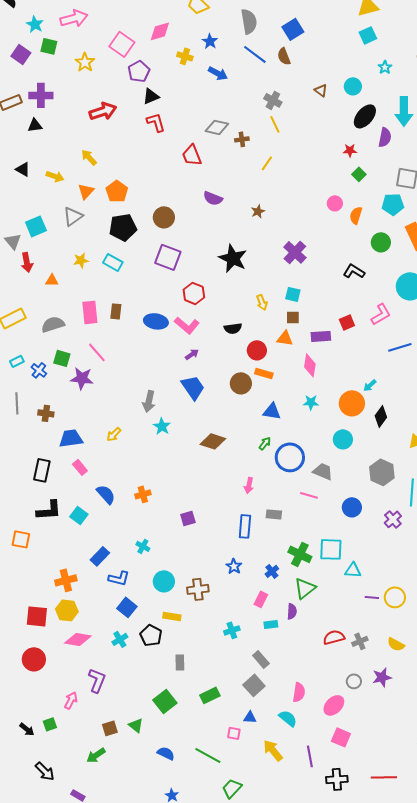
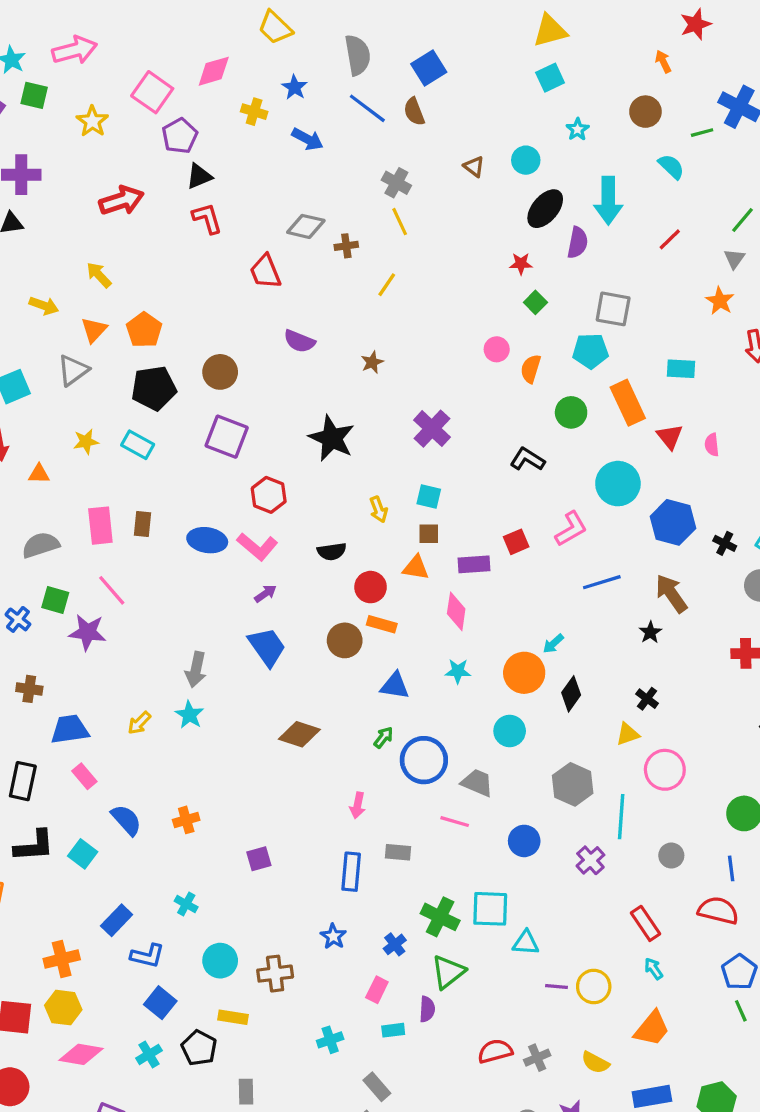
cyan star: (162, 426) -> (189, 715), moved

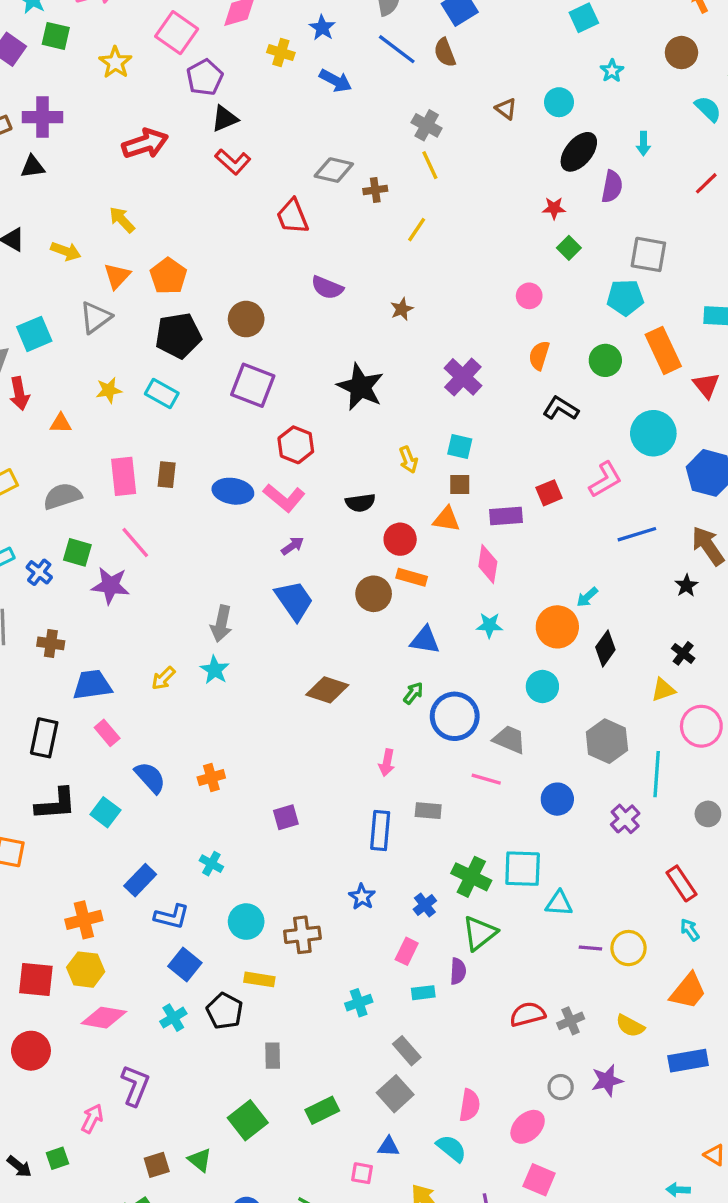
cyan arrow: (608, 201) -> (643, 144), size x0.5
red L-shape: (207, 218) -> (233, 162), turned 148
orange semicircle: (531, 369) -> (539, 355), moved

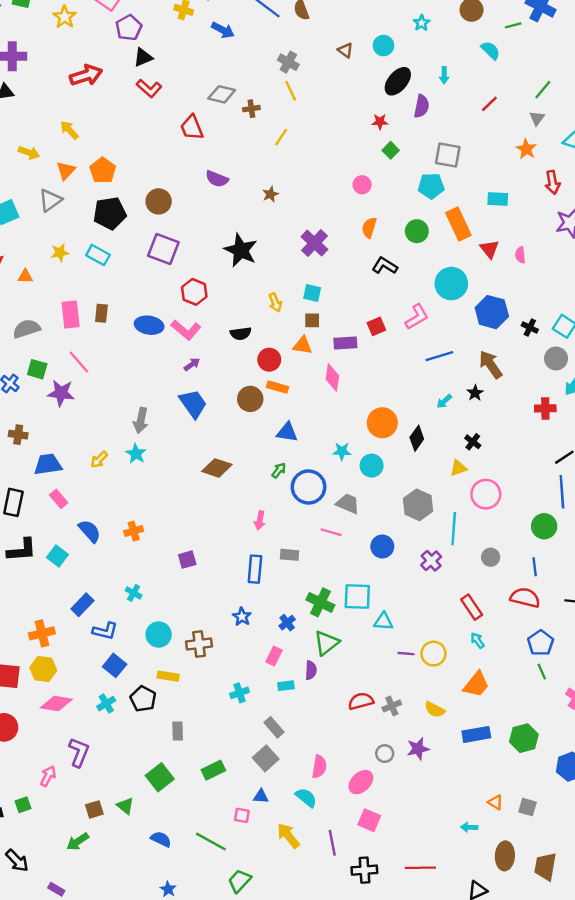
cyan arrow: (587, 597) -> (444, 401), moved
cyan star: (489, 625) -> (342, 451), moved

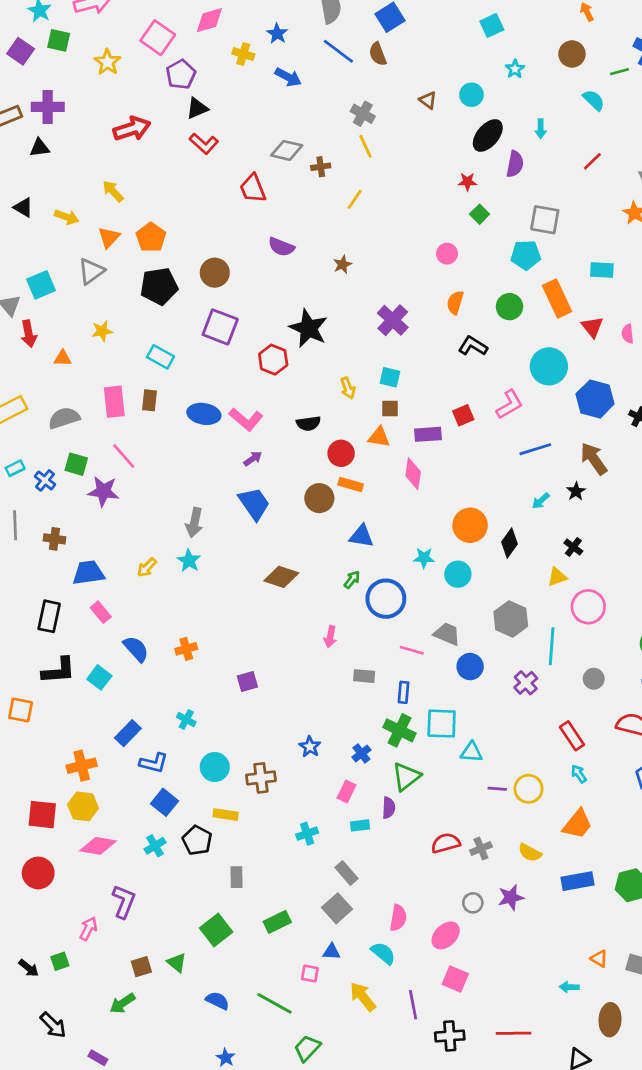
cyan rectangle: (98, 255) -> (160, 357), moved
red hexagon: (194, 292) -> (273, 360), moved
gray trapezoid: (348, 504) -> (447, 634), moved
blue rectangle: (255, 569) -> (404, 692), moved, size x0.7

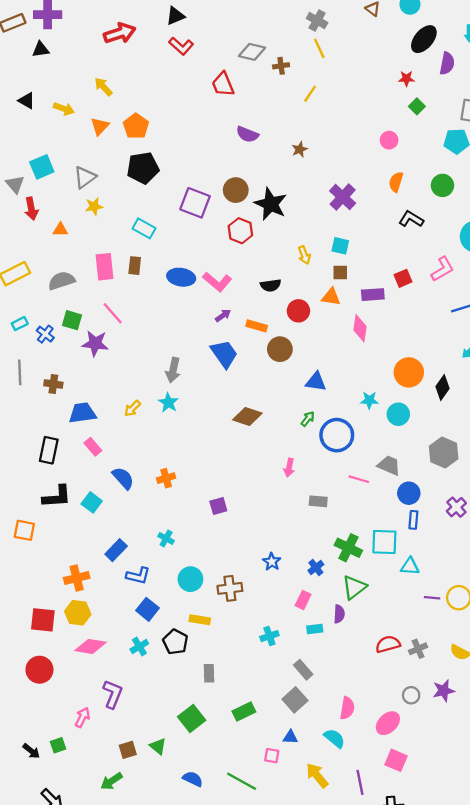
gray triangle: (91, 271) -> (85, 177), moved
brown circle: (215, 273) -> (236, 190), moved
orange rectangle: (351, 485) -> (257, 326), moved
blue rectangle: (404, 692) -> (413, 520), moved

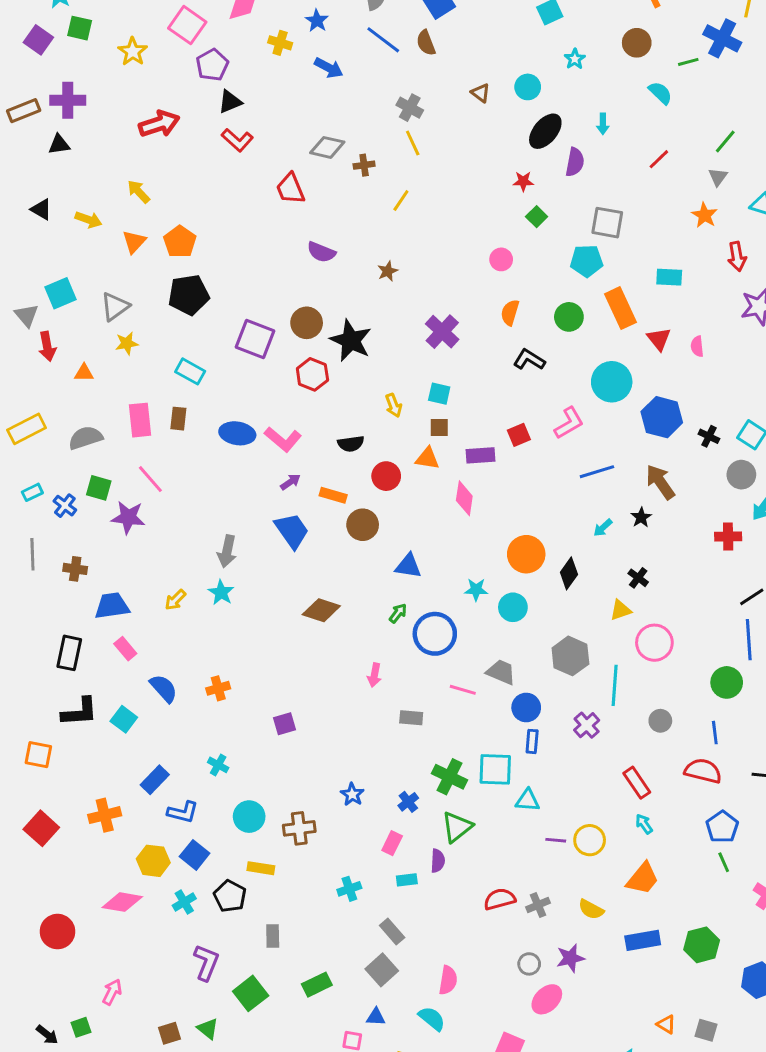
yellow hexagon: (78, 613) -> (153, 861), moved
red square: (43, 620) -> (41, 828), moved, turned 36
purple L-shape: (113, 694) -> (206, 962), moved
pink ellipse: (388, 723) -> (547, 999), moved

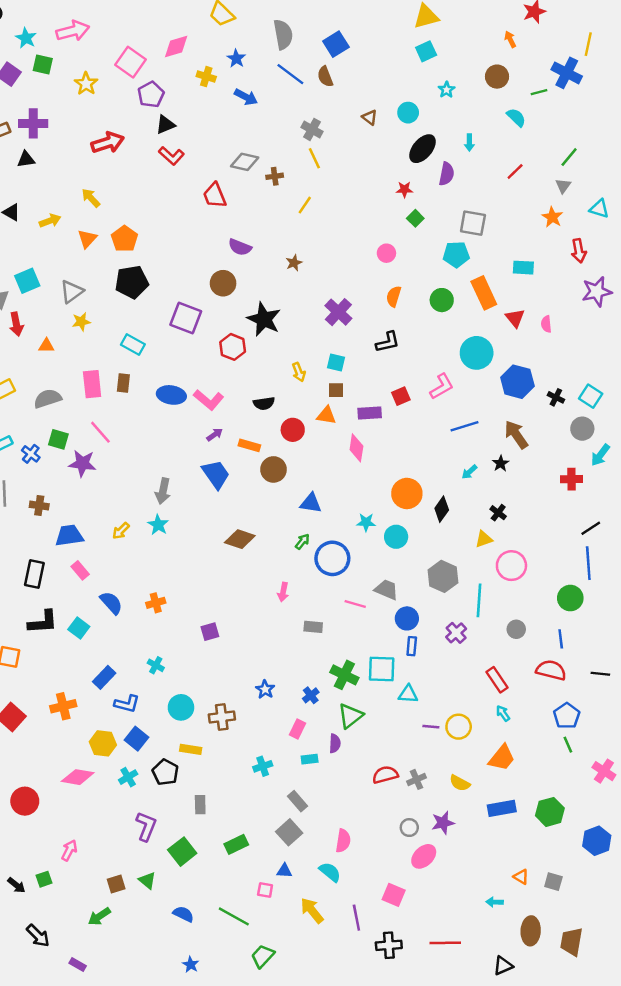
yellow arrow: (88, 220) -> (50, 221), turned -40
brown circle: (307, 323) -> (223, 283), moved
black L-shape: (529, 360) -> (388, 342), moved, turned 135

